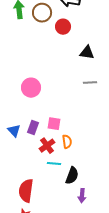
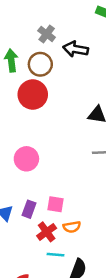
red circle: (63, 27) -> (33, 95), moved, size x1.5
orange semicircle: (67, 142) -> (72, 227), turned 88

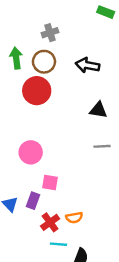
gray cross: (47, 34) -> (50, 33), turned 35
black arrow: (76, 49) -> (87, 65), moved
pink square: (55, 204) -> (50, 183), moved

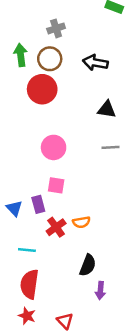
pink circle: (31, 152) -> (54, 147), moved
purple rectangle: (33, 201) -> (38, 204), turned -35
cyan line: (58, 244) -> (27, 250), moved

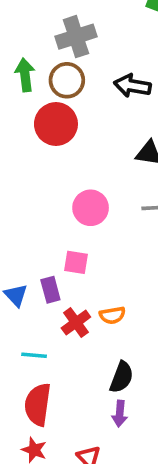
gray cross: (56, 28) -> (76, 37), size x1.5
pink circle: (54, 147) -> (91, 208), moved
purple arrow: (100, 291) -> (120, 414), moved

